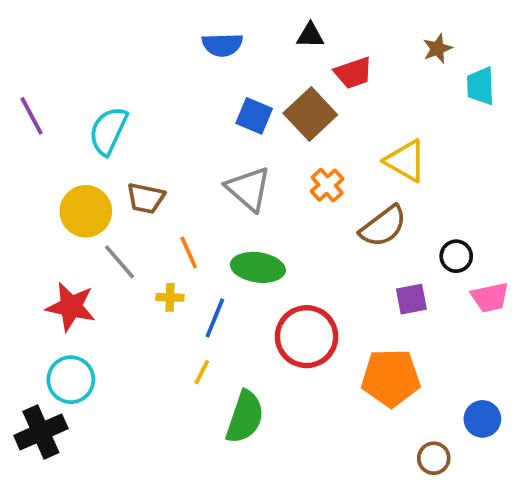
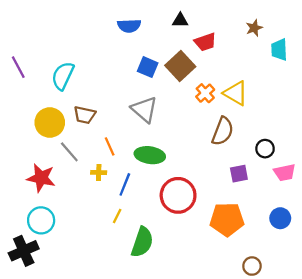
orange cross: (327, 185) -> (205, 93), moved
brown semicircle: (383, 226) -> (223, 131), turned -32
blue circle: (482, 419) -> (280, 218), moved

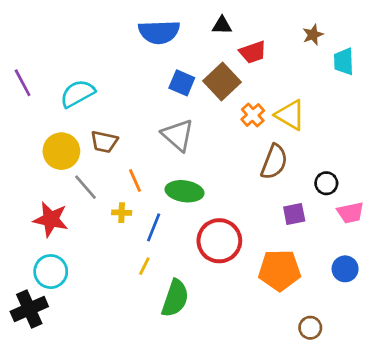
blue semicircle: (129, 26) -> (159, 32), size x1.4
cyan semicircle: (63, 76) -> (77, 94), turned 36

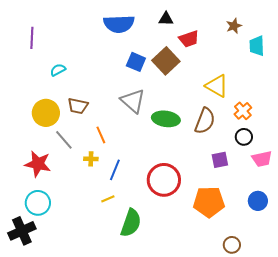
purple line: (23, 83) -> (32, 38), moved, turned 30
cyan semicircle: (77, 94) -> (58, 70), size x0.6
orange cross: (253, 115) -> (243, 111), moved
green ellipse: (185, 191) -> (166, 119), moved
yellow line: (144, 266) -> (108, 199), turned 40

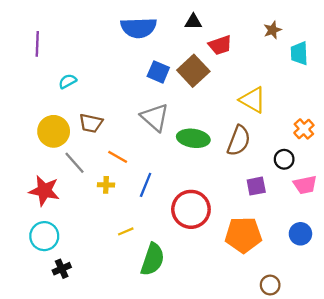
orange cross: (243, 111) -> (304, 129), moved
orange line: (101, 135) -> (118, 157), turned -36
blue line: (115, 170) -> (146, 185), moved
black cross: (22, 231) -> (62, 269), moved, size x0.6

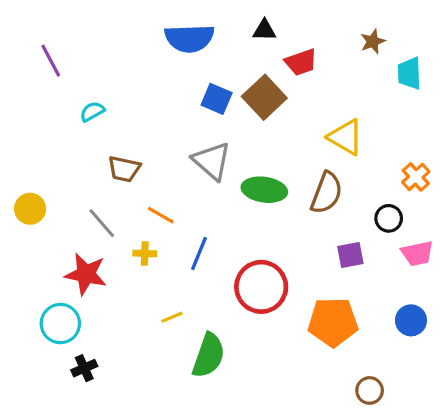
purple line: (37, 44) -> (51, 61), turned -30
yellow circle: (54, 131) -> (30, 209), moved, size x0.7
red star: (44, 191) -> (86, 274), moved

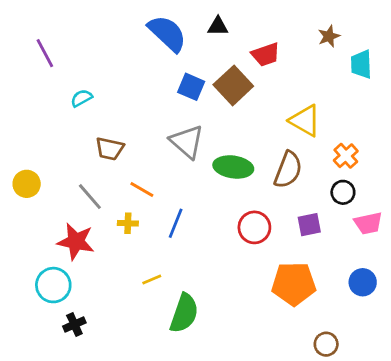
black triangle: (264, 30) -> (218, 26), moved
blue semicircle: (189, 38) -> (167, 33), turned -135
orange cross: (416, 177) -> (346, 156), moved
red circle: (261, 287) -> (254, 227), moved, size x0.7

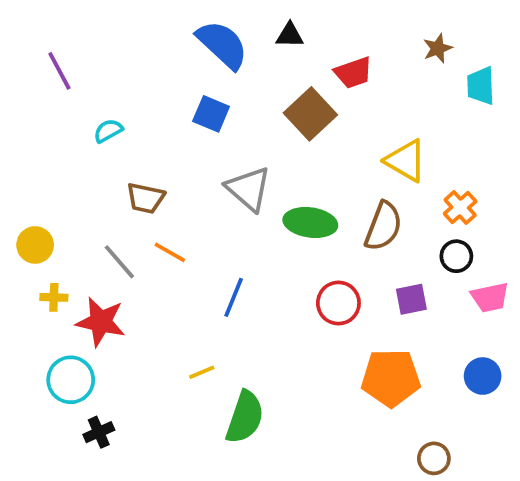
blue square: (191, 87) -> (211, 114), moved
orange line: (142, 189) -> (170, 252), moved
yellow cross: (128, 223) -> (54, 297), moved

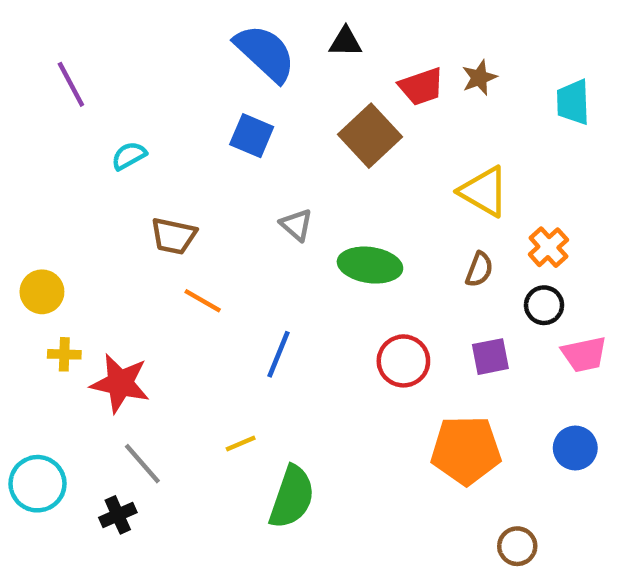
brown star: (438, 48) -> (479, 78), moved
gray triangle: (249, 189) -> (296, 225), size x0.6
brown semicircle: (383, 226) -> (479, 269), moved, size x0.6
gray line: (119, 262) -> (142, 464), moved
cyan circle: (71, 380) -> (38, 484), moved

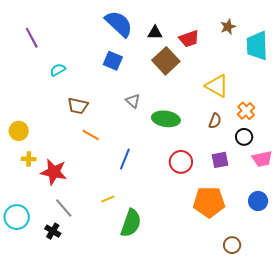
black triangle: (345, 42) -> (155, 33), moved
brown star: (479, 78) -> (228, 27), moved
cyan trapezoid: (573, 102) -> (257, 46), size x1.4
black cross: (118, 515) -> (53, 231), turned -35

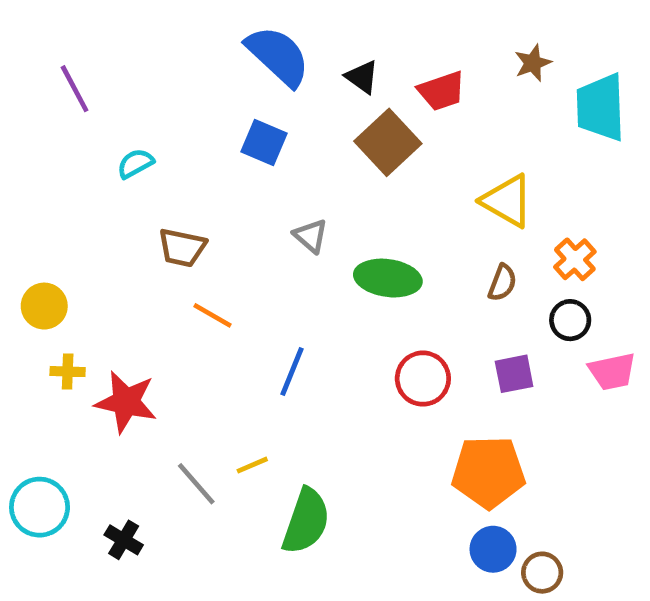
black triangle: (155, 33) -> (362, 77), turned 35
blue circle: (258, 201) -> (493, 549), moved
gray line: (64, 208) -> (196, 484), moved

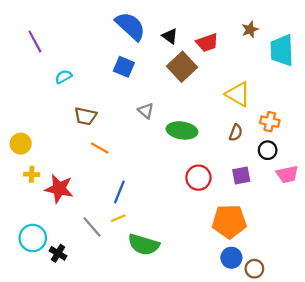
orange cross: (575, 259) -> (270, 122), turned -36
blue line: (292, 372) -> (119, 192), moved
cyan circle: (40, 507) -> (33, 238), moved
green semicircle: (306, 521) -> (144, 245), turned 88

